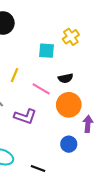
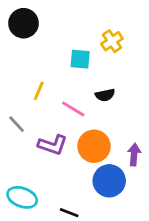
orange circle: (69, 105) -> (94, 146), moved
blue circle: (69, 144) -> (109, 181), size x1.5

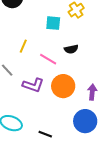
blue circle: (109, 181) -> (85, 121), moved

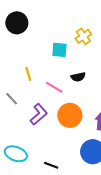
yellow line: (23, 46) -> (28, 74), turned -40
purple L-shape: (33, 85) -> (39, 114), turned -60

